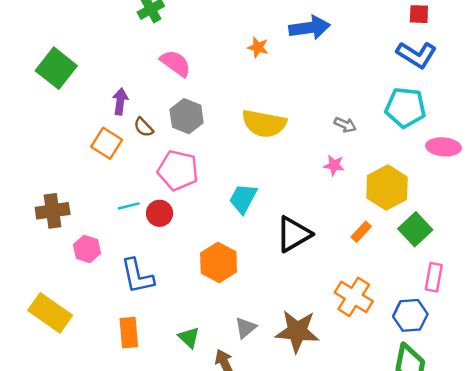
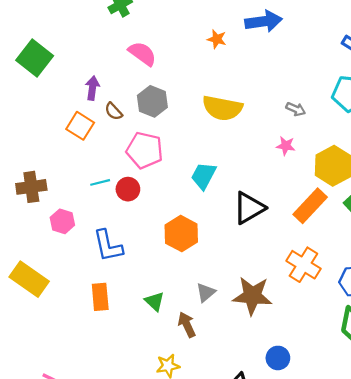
orange rectangle: (361, 232) -> (310, 206), size x1.8

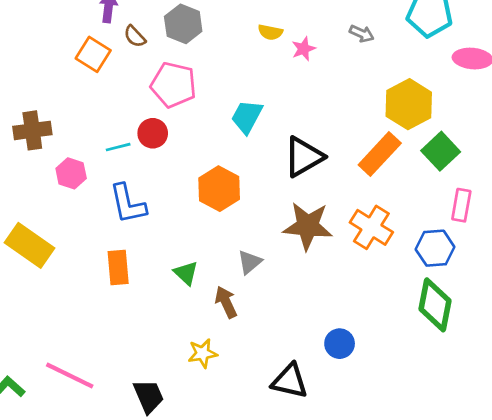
yellow semicircle: (222, 108) -> (270, 32), size x0.5
pink star: (286, 146) -> (304, 49), moved, turned -30
cyan line: (100, 182) -> (118, 147), moved
brown star: (252, 296) -> (308, 226), moved

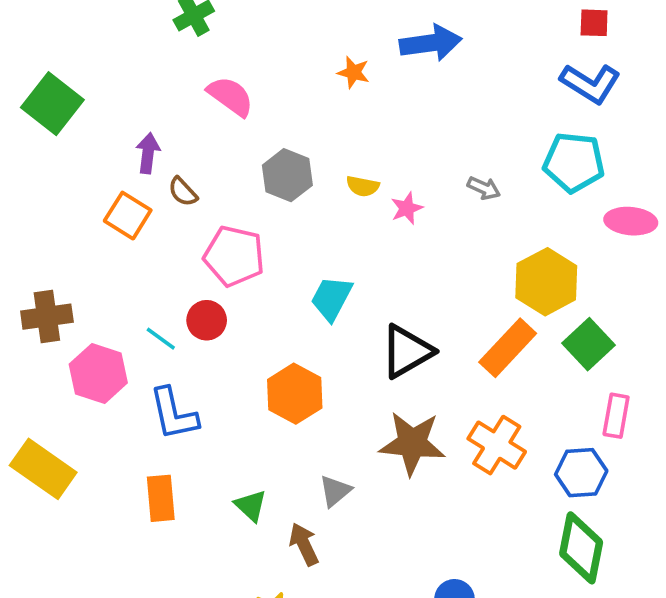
gray hexagon: (183, 24) -> (287, 175), moved
cyan line: (118, 147) -> (161, 339), turned 50
pink hexagon: (71, 173) -> (98, 373), size x1.4

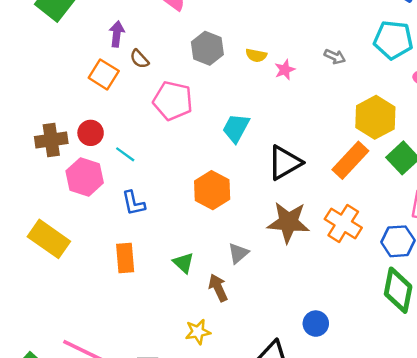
red circle: (207, 320) -> (91, 133), moved
blue L-shape: (174, 414) -> (133, 203), size x0.7

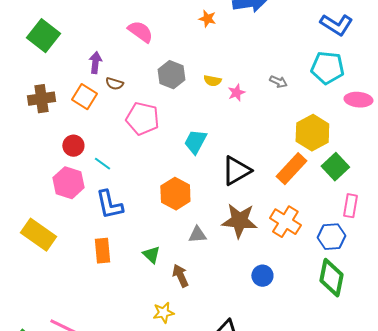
brown semicircle: (139, 59) -> (114, 84), turned -30
brown cross: (51, 140) -> (41, 99), moved
blue L-shape: (133, 203) -> (109, 205), size x1.4
gray triangle: (238, 253) -> (197, 235), moved, turned 36
blue circle: (316, 324) -> (262, 276), moved

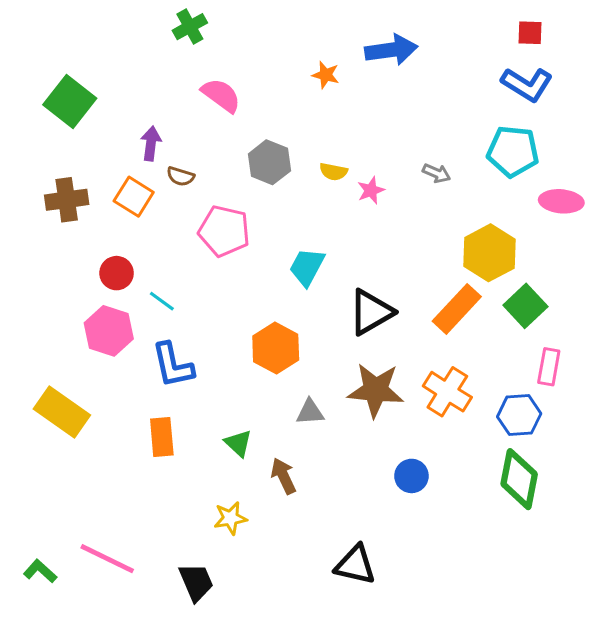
yellow star: (163, 313) -> (230, 518), moved

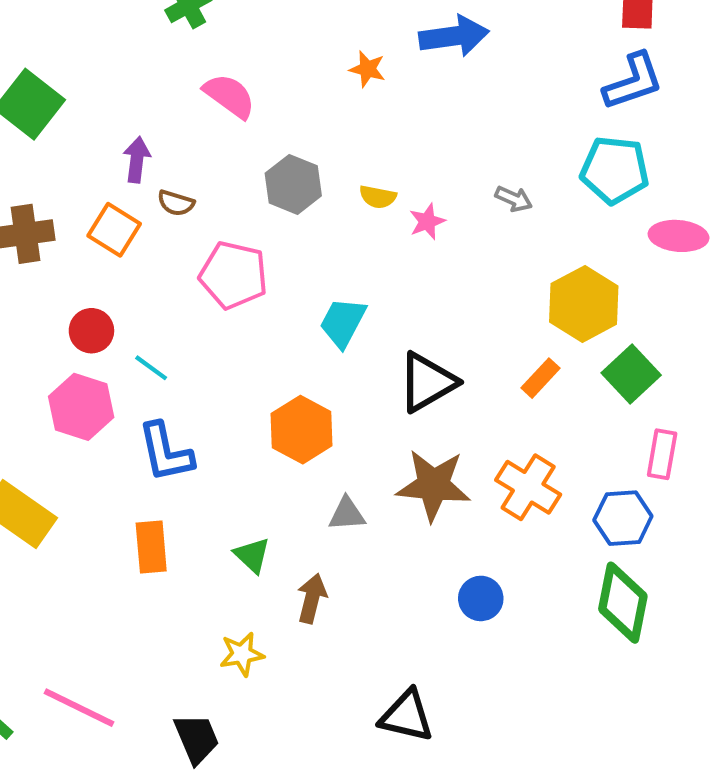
blue L-shape: (527, 84) -> (633, 81), turned -51
orange rectangle: (457, 309) -> (540, 378), size x0.6
brown arrow: (284, 476) -> (312, 598), turned 39

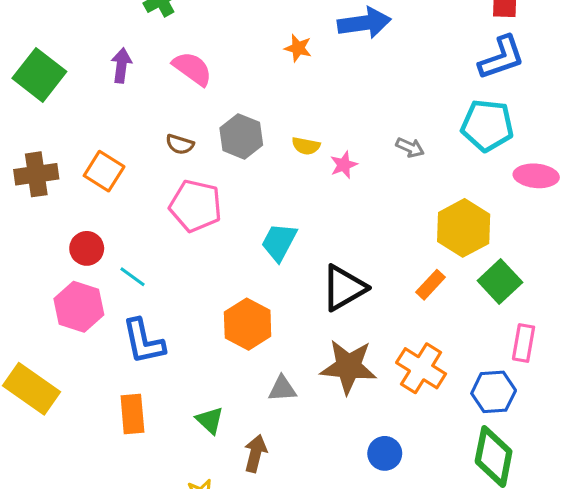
purple arrow: (137, 160) -> (121, 65), moved
brown semicircle: (176, 203) -> (180, 144), moved

